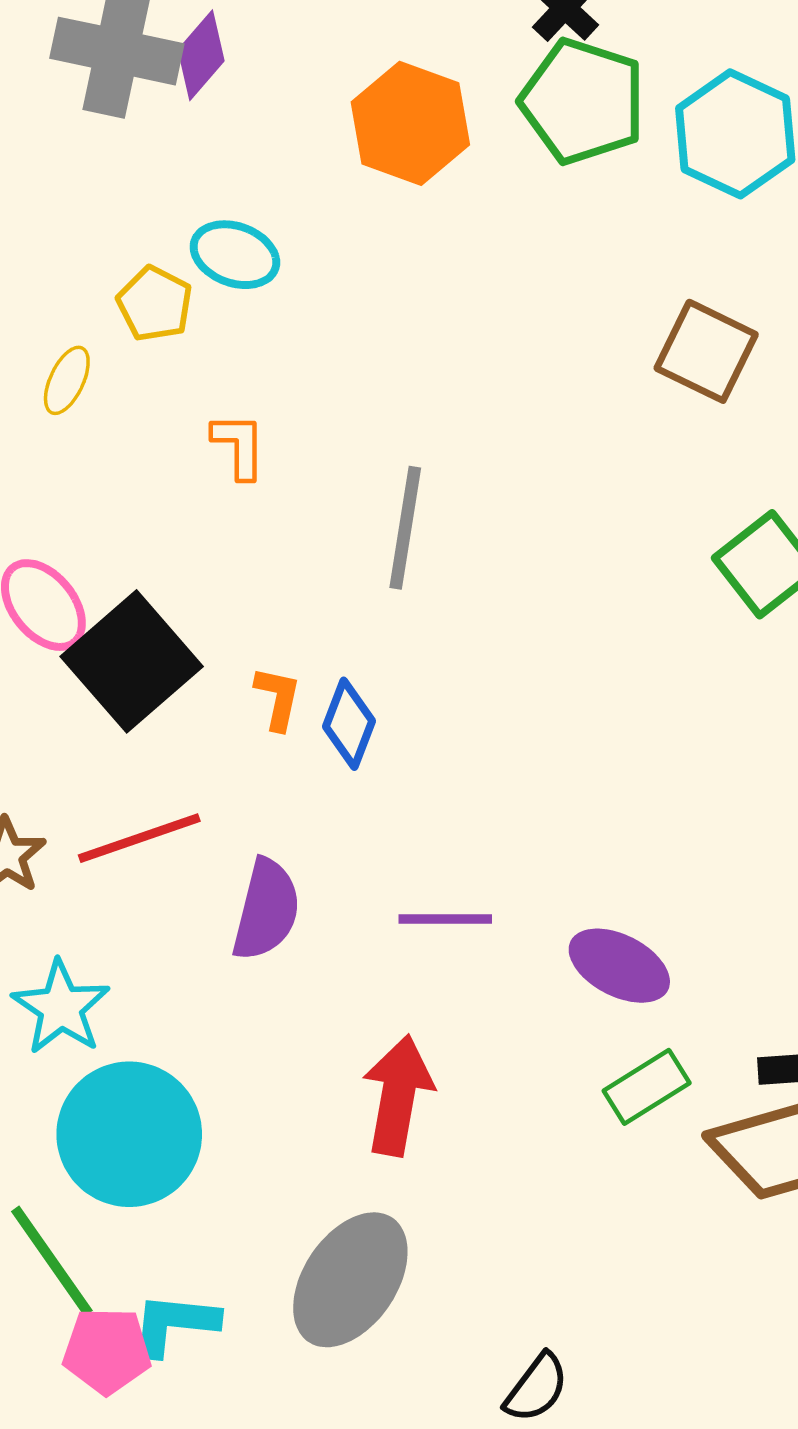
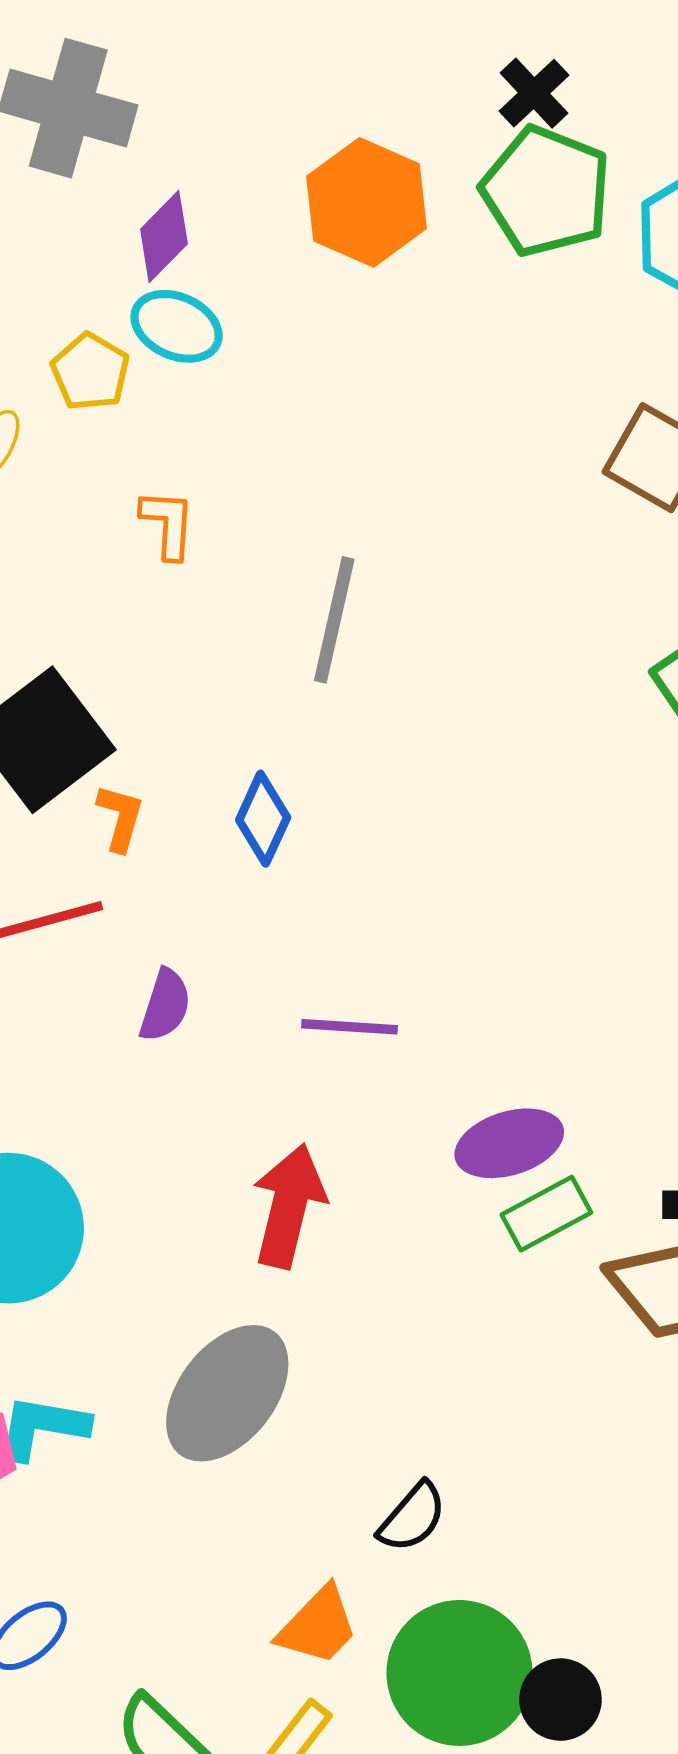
purple diamond: (201, 55) -> (164, 236), moved
orange L-shape: (278, 698) -> (120, 818), moved
purple semicircle: (266, 910) -> (165, 1005), size x0.7
purple ellipse: (619, 966) -> (509, 1143), moved, turned -48

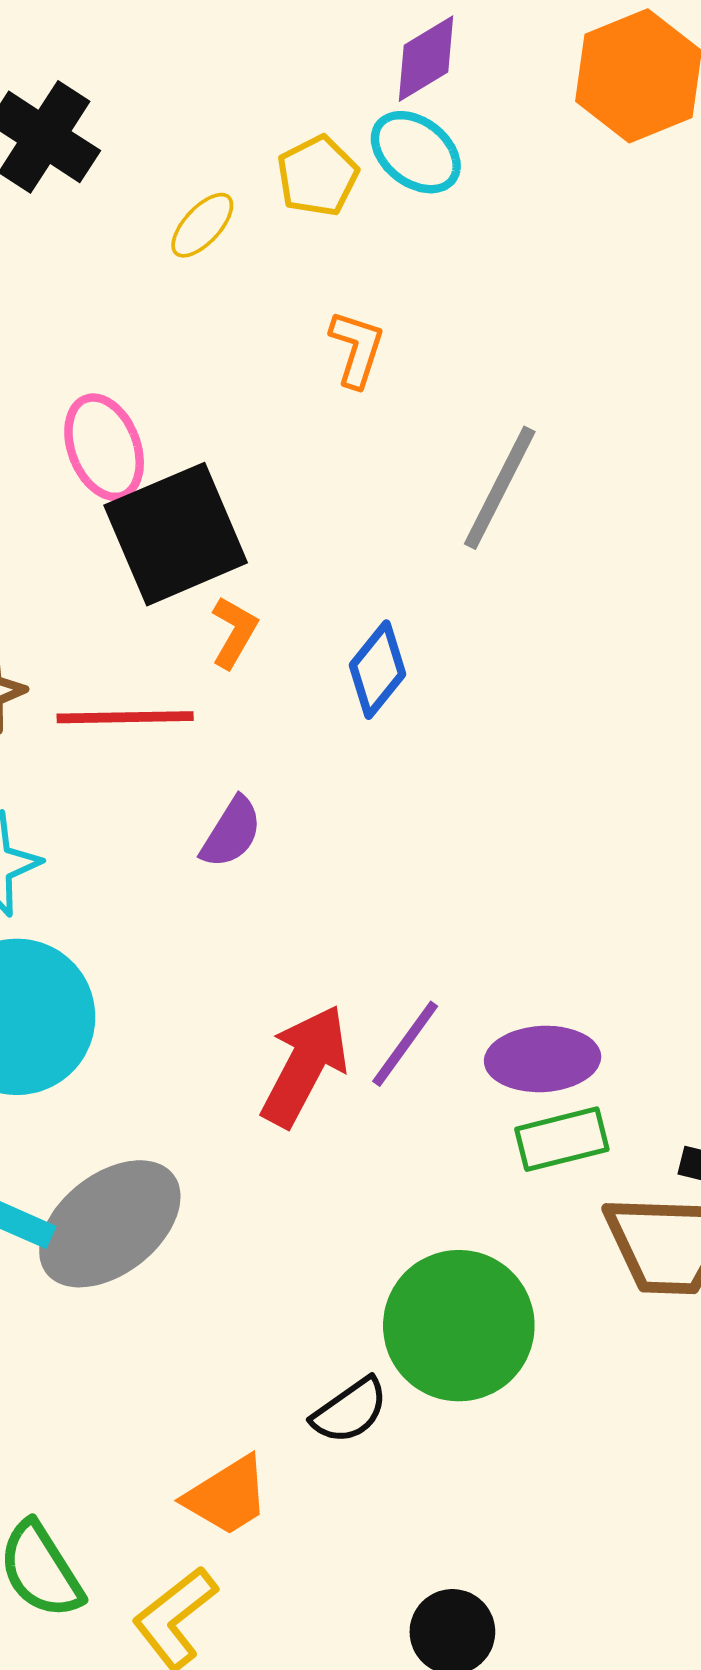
purple line: (350, 1027) -> (405, 1044), moved, turned -72
gray ellipse: (227, 1393) -> (110, 1224), moved
green circle: (459, 1673) -> (459, 1326), moved

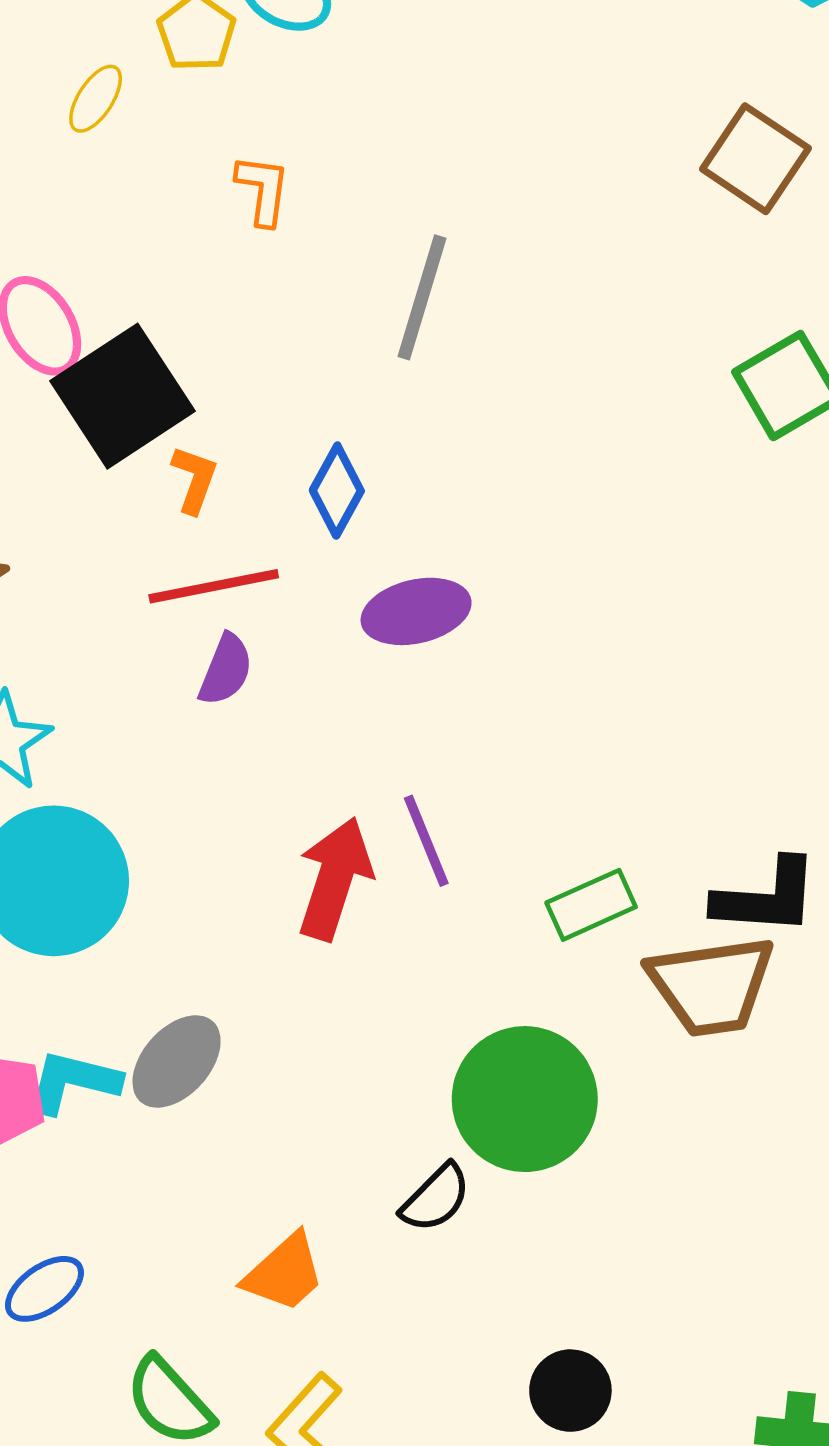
red line: (125, 717) -> (214, 586), moved
purple line: (405, 1044) -> (426, 841), turned -48
purple ellipse: (543, 1059) -> (416, 611), moved
gray ellipse: (110, 1224) -> (177, 1061), size x0.7
orange trapezoid: (227, 1496) -> (284, 1273), moved

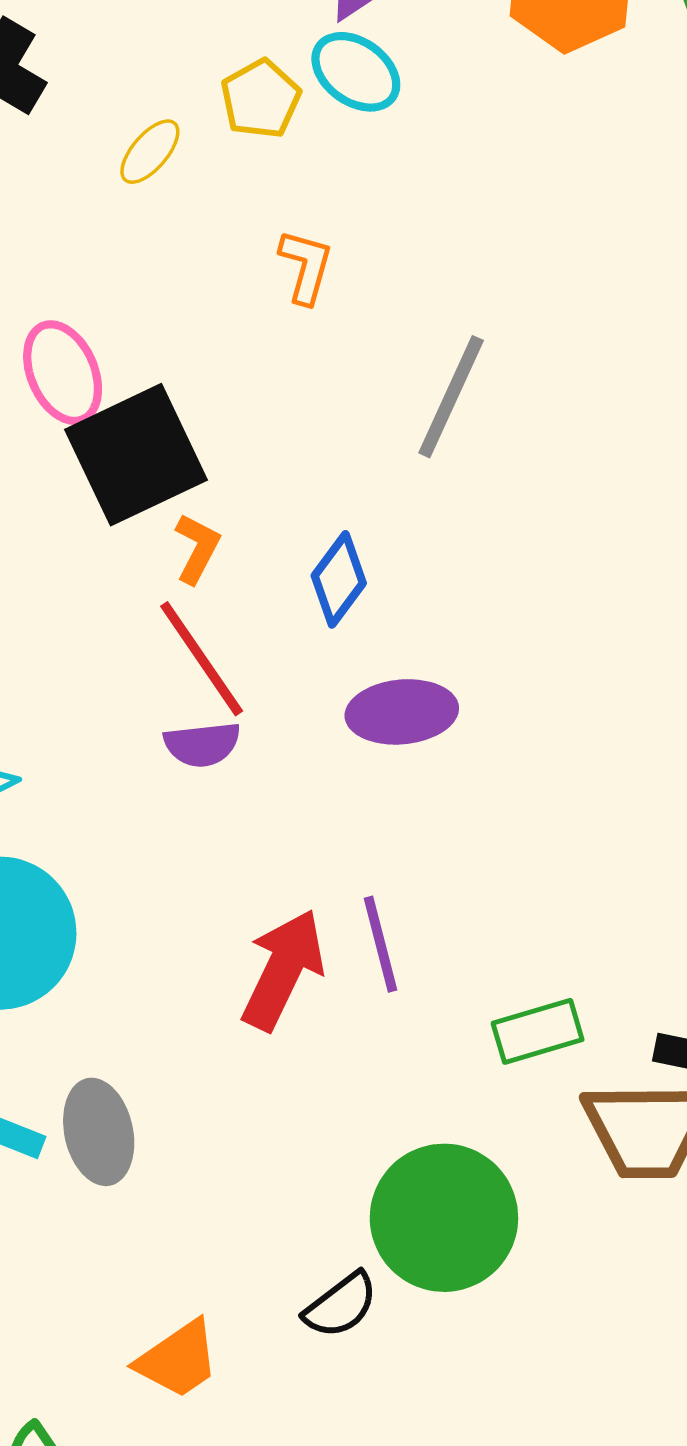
red line: (214, 586) -> (202, 659), turned 59
purple semicircle: (226, 670) -> (202, 744), turned 54
gray ellipse: (177, 1061) -> (99, 1132), turned -62

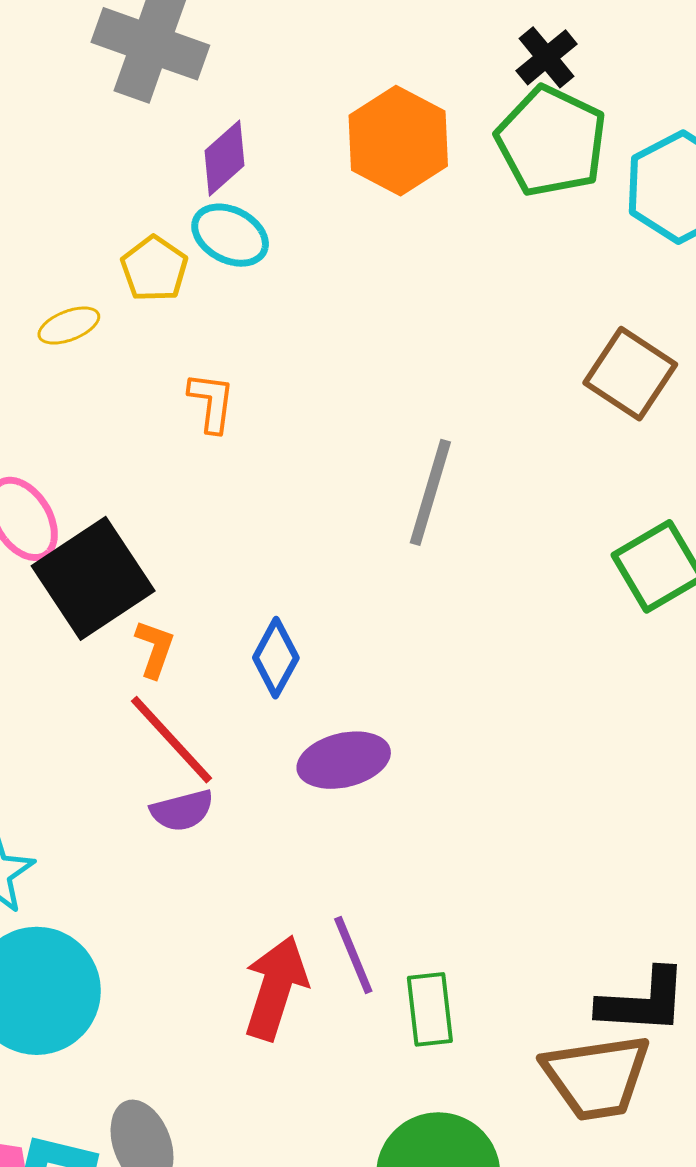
yellow ellipse: (150, 152) -> (69, 326), turned 36
gray line: (451, 397) -> (430, 492), moved
green rectangle: (538, 1031) -> (430, 1009), moved, turned -72

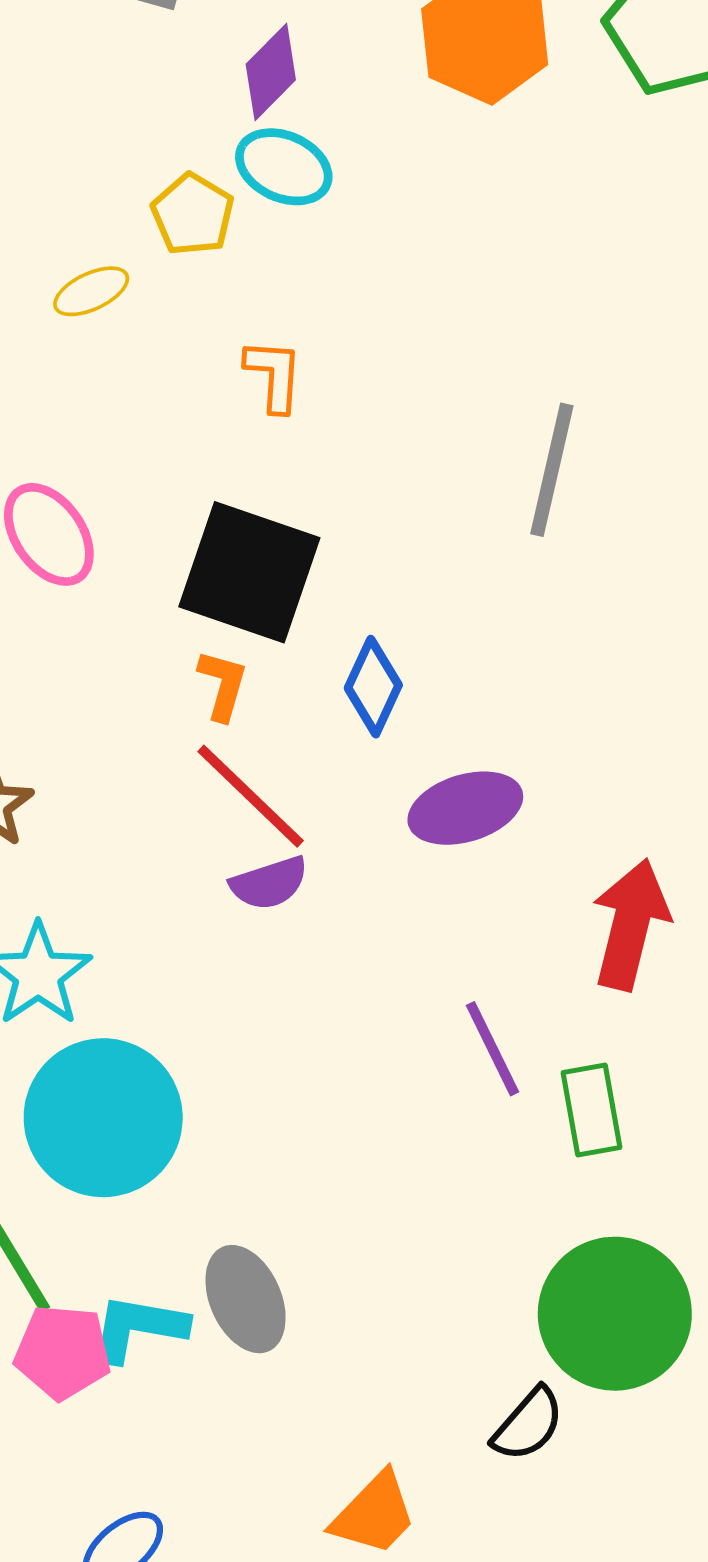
black square: (93, 578) -> (249, 572), moved, turned -34
red arrow: (276, 988) -> (630, 924), moved

